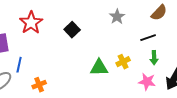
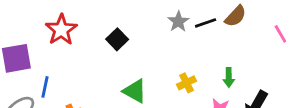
black line: (148, 38) -> (206, 23), moved
green triangle: (99, 68) -> (135, 91), moved, turned 30

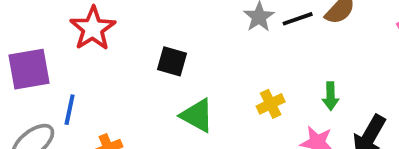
black square: (117, 39) -> (172, 61), moved, turned -30

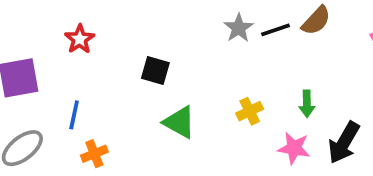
red star: (93, 29) -> (80, 39), size x0.7
blue line: (70, 110) -> (74, 115), moved

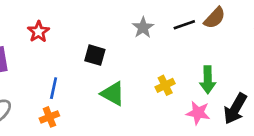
gray star: (239, 28) -> (143, 28), moved
green arrow: (307, 104) -> (208, 80), size x1.4
blue line: (74, 115) -> (54, 88), moved

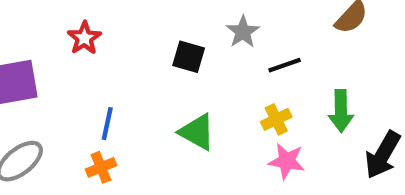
black line: (184, 25) -> (285, 65), moved
black square: (95, 55) -> (189, 57), moved
pink star: (198, 113) -> (287, 161), moved

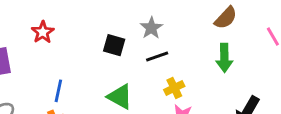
black line: (285, 65) -> (157, 56), moved
green arrow: (341, 111) -> (224, 58), moved

